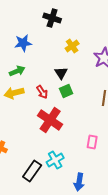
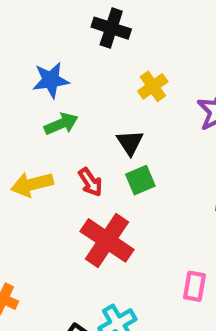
green arrow: (17, 71) -> (61, 124), moved

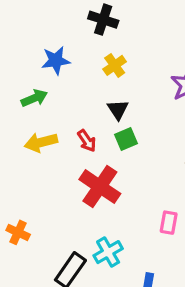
yellow cross: (153, 86) -> (115, 65), moved
green arrow: (61, 124) -> (34, 98), moved

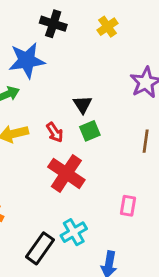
black cross: (103, 20) -> (53, 24), moved
blue star: (56, 60) -> (27, 60), size x1.4
yellow cross: (115, 65) -> (107, 27), moved

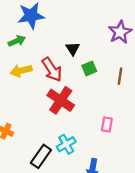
green square: (90, 131) -> (89, 68), moved
red arrow: (55, 132) -> (52, 70), size x1.6

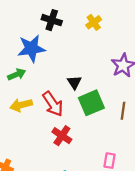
green square: (89, 68) -> (91, 103), size x1.6
red cross: (61, 100) -> (62, 136), size x0.7

